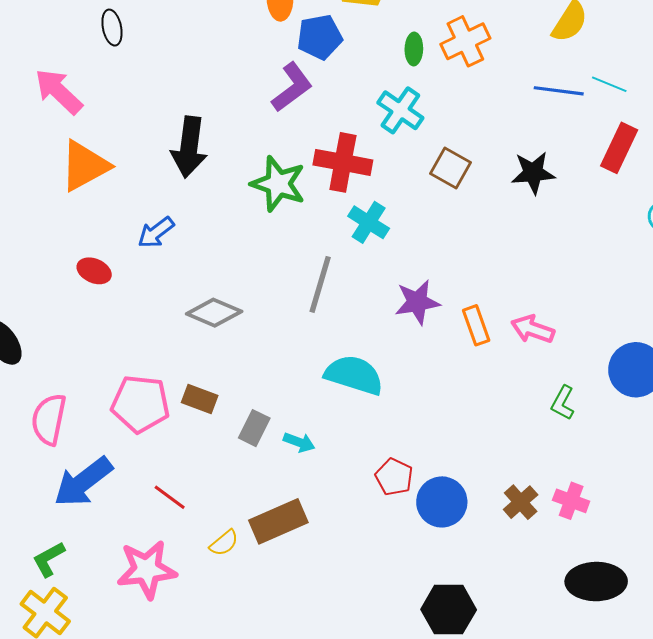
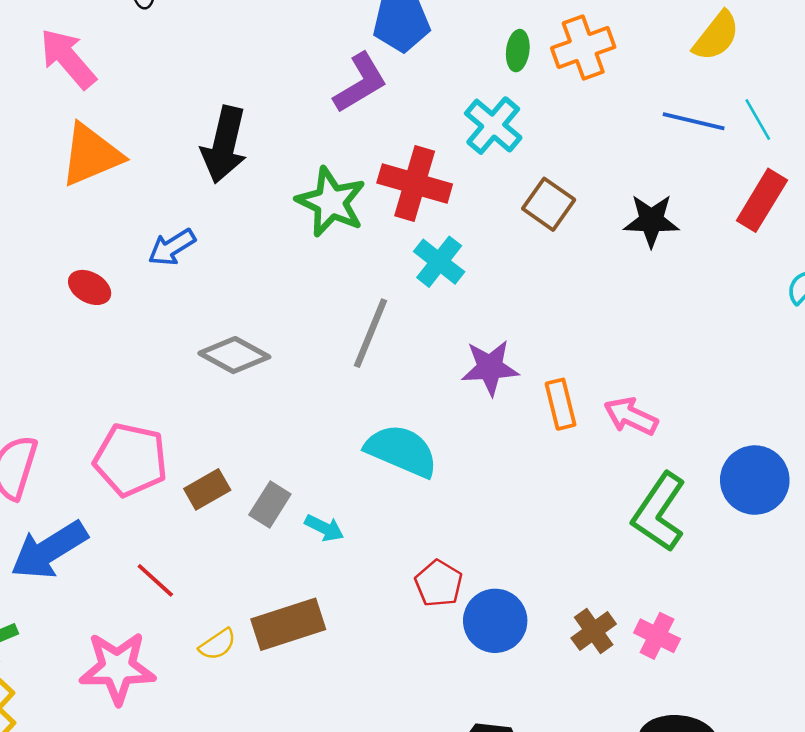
cyan line: (609, 84) -> (758, 120), turned 32
brown rectangle: (200, 399) -> (207, 489), moved, turned -56
green L-shape: (563, 403) -> (659, 512), size x1.8

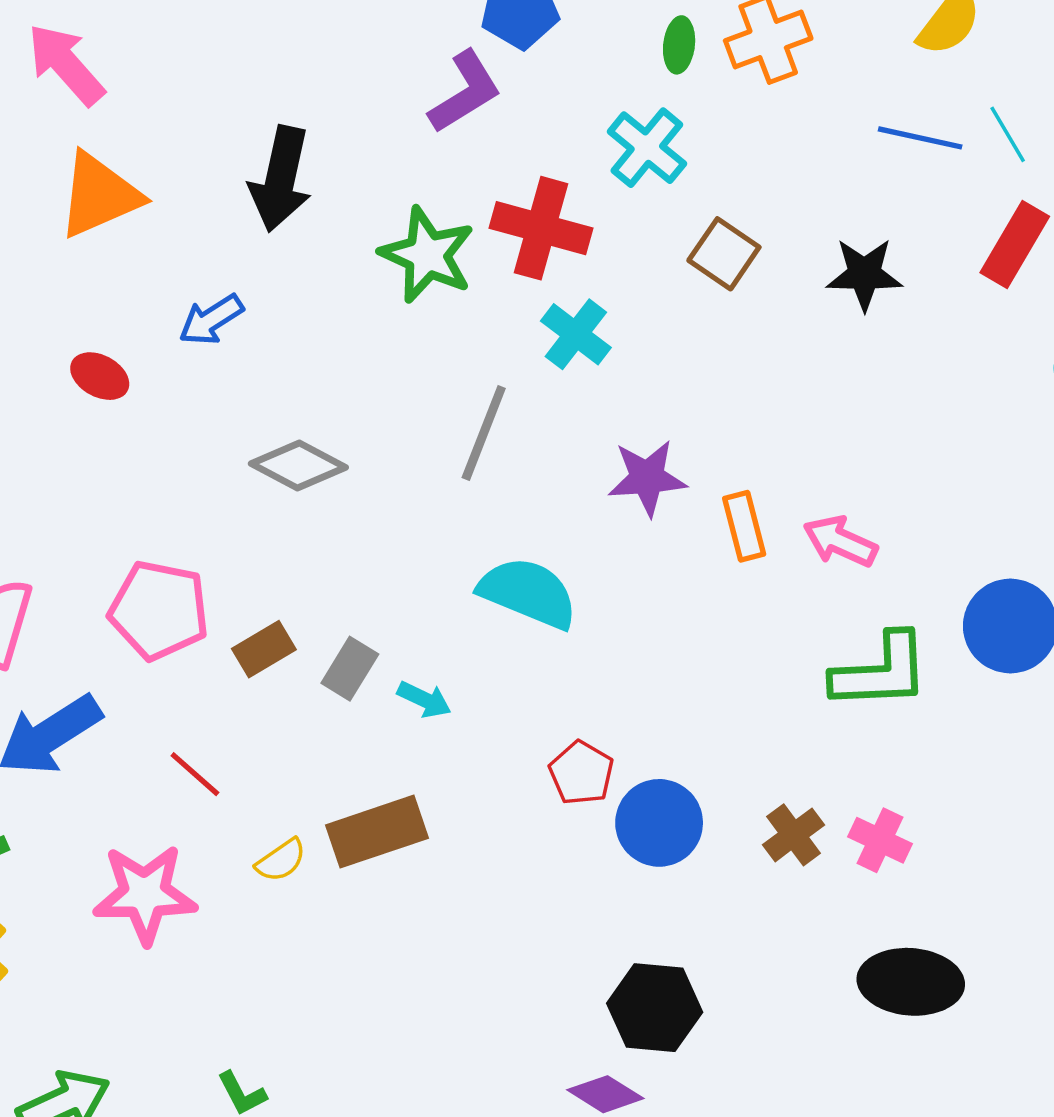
green L-shape: (659, 512) -> (881, 672), turned -126

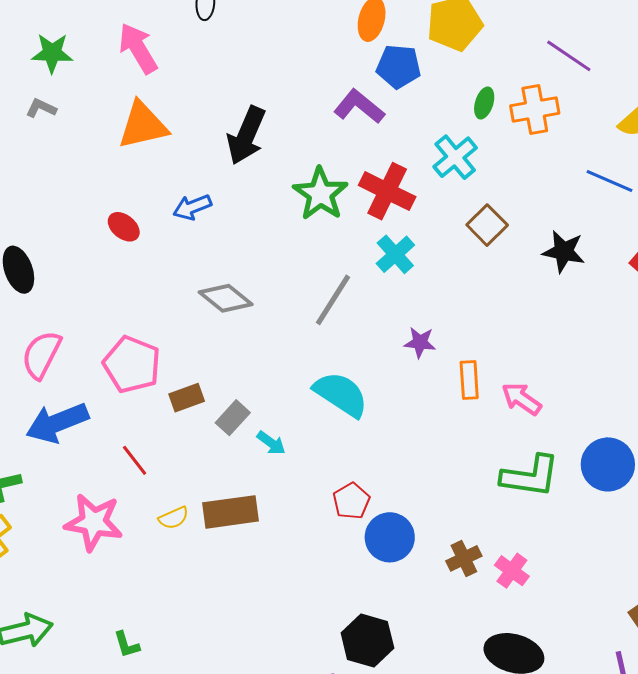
purple L-shape: (465, 92) -> (359, 107), turned -120
purple star: (647, 478) -> (420, 342), size x0.7

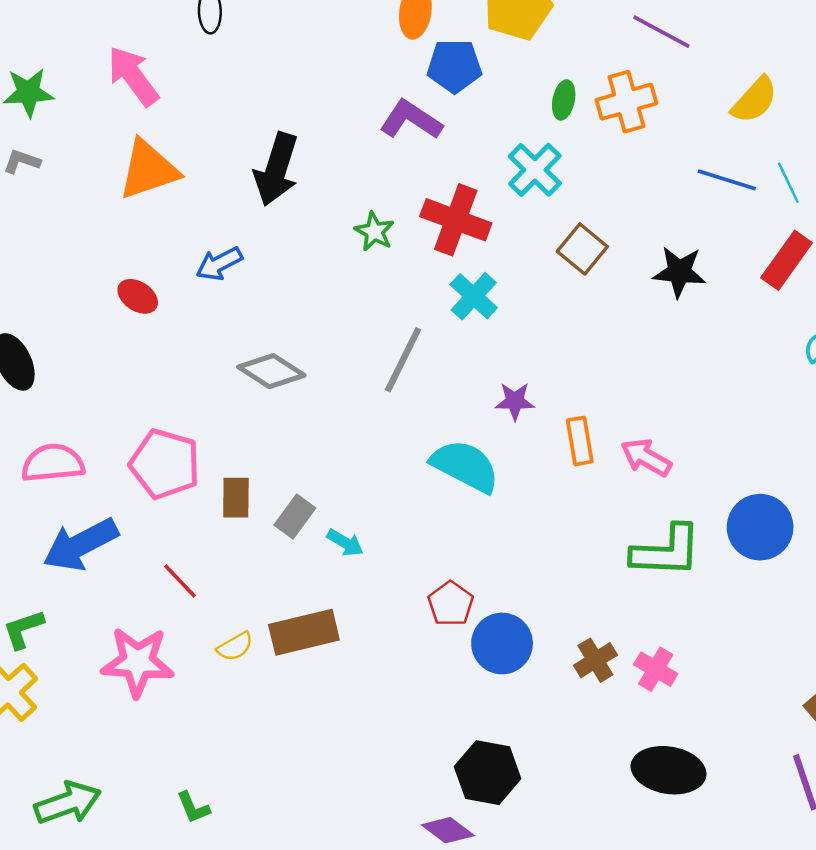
green star: (320, 194) -> (374, 232), size x0.6
pink semicircle: (41, 355) -> (53, 463), turned 63
cyan semicircle: (341, 394) -> (465, 466), moved
brown rectangle: (187, 398) -> (236, 498), turned -64

